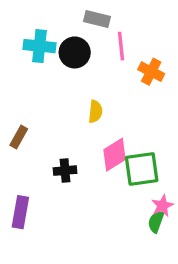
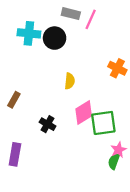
pink line: (121, 46) -> (91, 19), moved, turned 30
orange cross: (151, 72) -> (117, 68), moved
black cross: (65, 171) -> (48, 124), turned 35

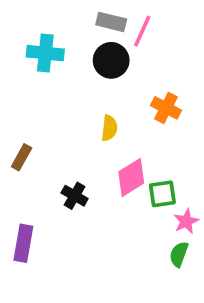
black circle: (55, 38) -> (111, 60), moved
orange cross: (117, 68) -> (166, 108), moved
green square: (103, 123) -> (162, 194), size x0.7
pink star: (119, 150) -> (186, 221), moved

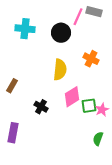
gray rectangle: (111, 22) -> (94, 12), moved
yellow semicircle: (109, 128) -> (60, 70), size x1.5
pink star: (186, 221) -> (102, 110), moved

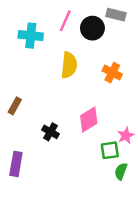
pink line: (78, 17) -> (65, 21), moved
black circle: (61, 33) -> (92, 28), moved
yellow semicircle: (60, 70) -> (69, 65), moved
green square: (89, 106) -> (110, 150), moved

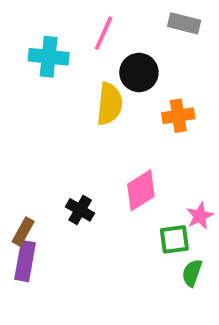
black circle: (92, 28) -> (139, 72), moved
orange cross: (112, 73) -> (178, 116), turned -36
brown rectangle: (15, 106) -> (23, 232), moved

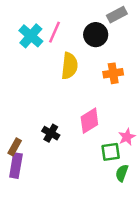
gray rectangle: (184, 23) -> (117, 15), turned -42
pink line: (104, 33) -> (55, 32), moved
cyan cross: (49, 57) -> (31, 36), turned 35
black circle: (139, 72) -> (96, 35), moved

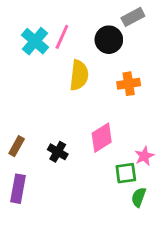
brown rectangle: (15, 147) -> (17, 146), moved

